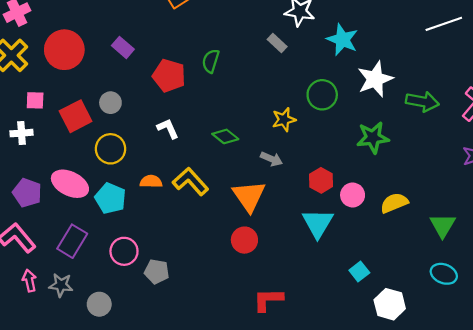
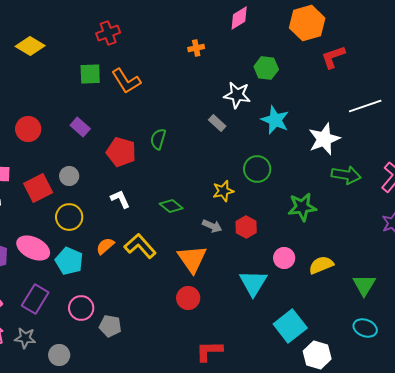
red circle: (64, 50) -> (28, 129), size x0.7
white star: (375, 79) -> (324, 139), moved
red hexagon: (321, 180) -> (246, 227), moved
orange semicircle: (151, 181) -> (105, 246), turned -42
cyan square: (359, 272) -> (290, 326), size x1.8

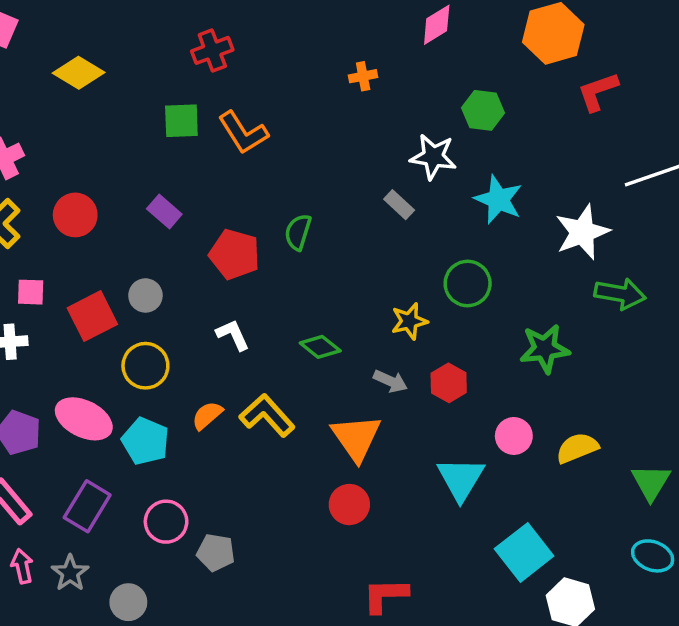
gray star: (25, 338) -> (70, 573), turned 30

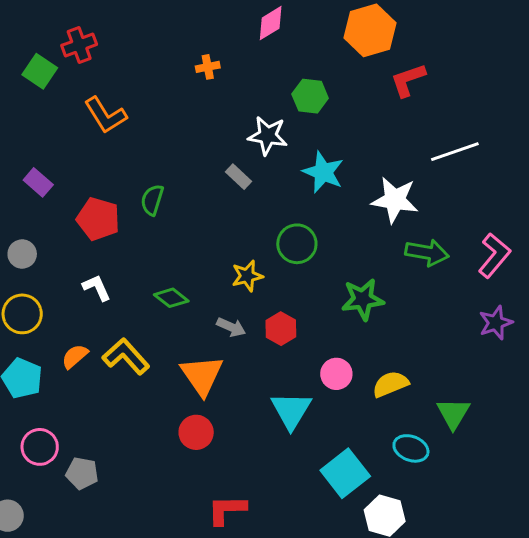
green square: (181, 121) -> (40, 71), moved, turned 36
white star: (582, 232) -> (395, 200), turned 30
cyan ellipse: (653, 556) -> (411, 448), moved

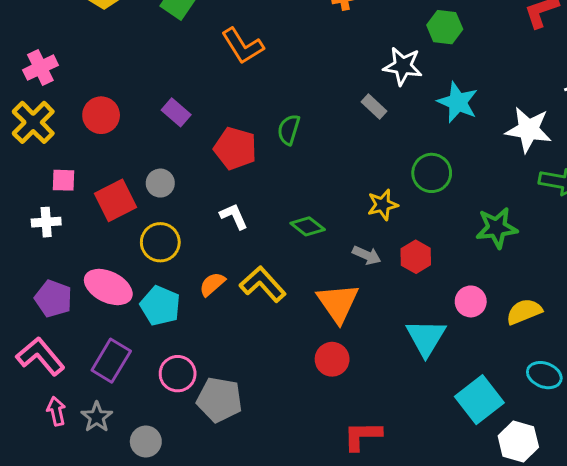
gray pentagon: (82, 473) -> (219, 400), size x1.4

